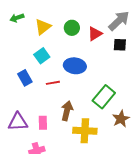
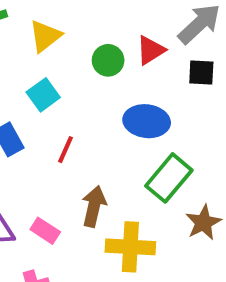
green circle: (72, 28) -> (108, 60), moved
blue ellipse: (75, 66) -> (147, 121), moved
red line: (53, 83) -> (65, 150), turned -56
pink rectangle: (43, 123) -> (45, 231), turned -56

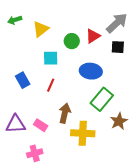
cyan square: (43, 95) -> (51, 58), moved, turned 35

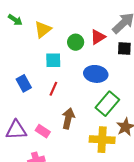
green arrow: (15, 20) -> (15, 20), turned -128
yellow cross: (83, 133) -> (102, 140), moved

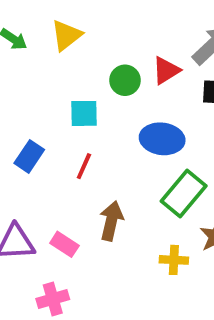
yellow triangle: (43, 29) -> (66, 35), moved
blue rectangle: (24, 83) -> (29, 156), turned 63
yellow cross: (102, 140) -> (174, 260), size x0.6

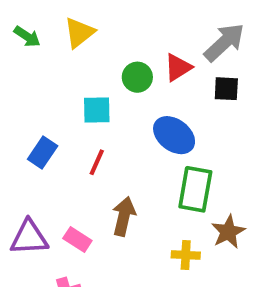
blue ellipse: (162, 139) -> (174, 135), turned 30
green rectangle: (184, 194) -> (195, 189), turned -30

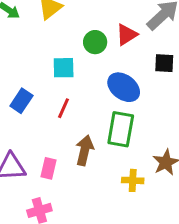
black square: (226, 89) -> (164, 63), moved
green rectangle: (195, 189) -> (121, 129), moved
pink rectangle: (77, 240) -> (48, 168), turned 70

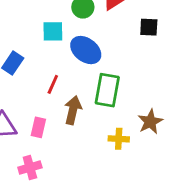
blue ellipse: (124, 87) -> (86, 50), moved
red line: (64, 108) -> (53, 84), moved

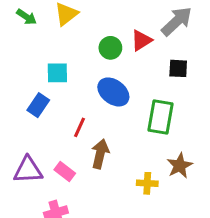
cyan square: (53, 31) -> (57, 73), moved
green rectangle: (107, 90) -> (160, 117), moved
pink rectangle: (38, 127) -> (65, 171), turned -66

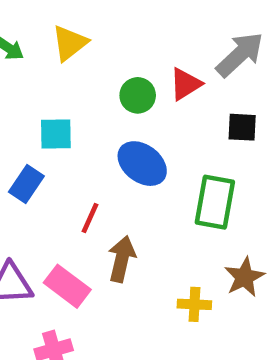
pink rectangle: (65, 171) -> (67, 286), size x1.4

